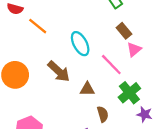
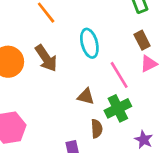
brown arrow: (59, 71) -> (46, 58), moved
green cross: (129, 93) -> (118, 108), moved

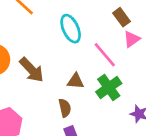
brown arrow: (46, 58) -> (32, 70), moved
brown semicircle: (97, 129) -> (65, 108), moved

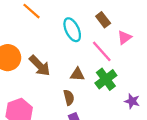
brown rectangle: (121, 17) -> (103, 20), moved

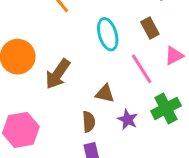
brown arrow: (40, 66) -> (58, 74), turned 70
green cross: (106, 79) -> (166, 108), moved
purple star: (132, 101) -> (128, 120), moved

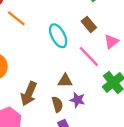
brown arrow: (58, 74) -> (29, 94), moved
purple star: (128, 120) -> (77, 100), moved

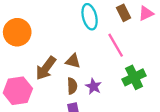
pink triangle: (111, 42) -> (146, 13), moved
brown triangle: (65, 81) -> (73, 61), moved

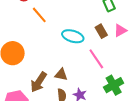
cyan ellipse: (90, 17) -> (73, 36), turned -55

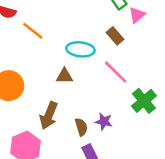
pink triangle: (120, 30) -> (137, 15), moved
brown triangle: (61, 75) -> (64, 76), moved

